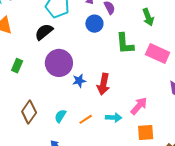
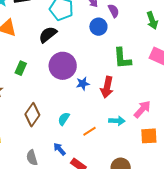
green L-shape: (125, 44) -> (122, 58), moved
orange line: (86, 119) -> (89, 131), moved

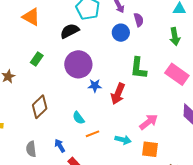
cyan semicircle: (64, 119) -> (78, 118), moved, turned -80
cyan arrow: (117, 121) -> (123, 140), moved

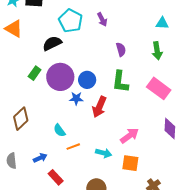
purple semicircle: (139, 20) -> (121, 49), moved
blue circle: (121, 33) -> (87, 80), moved
green rectangle: (37, 59) -> (35, 73), moved
blue arrow: (60, 146) -> (40, 158), turned 96

